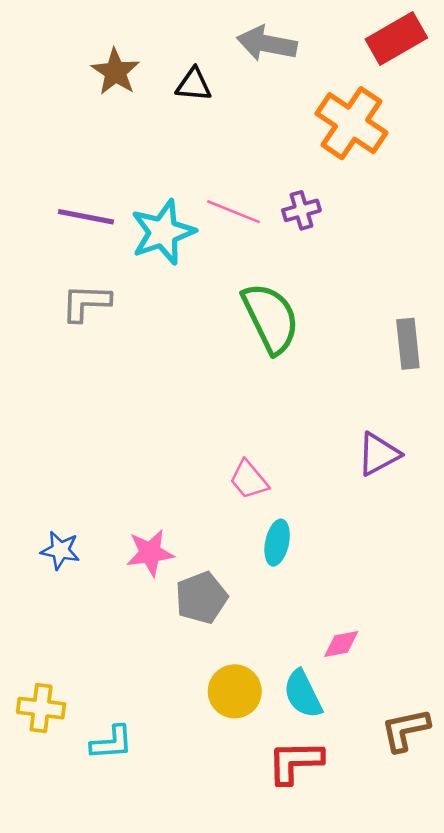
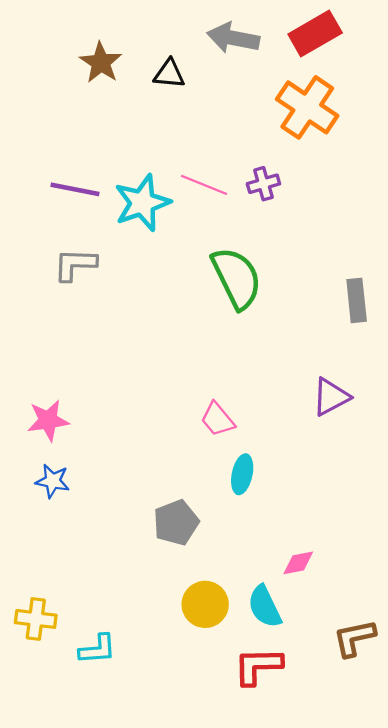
red rectangle: (396, 38) -> (315, 33), moved
pink star: (150, 553) -> (48, 420), moved

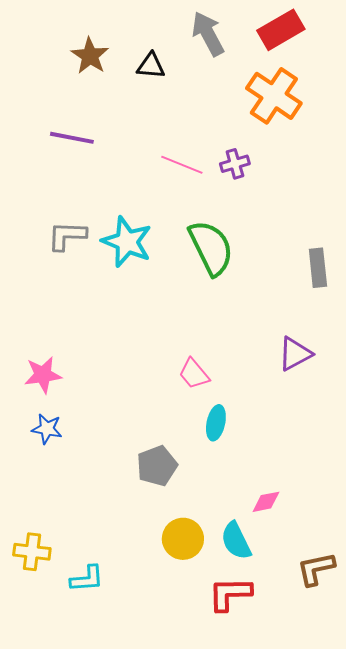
gray arrow: (233, 38) -> (208, 34), turned 51
purple line: (75, 189) -> (72, 138), moved
cyan star: (142, 203) -> (127, 242), moved, turned -30

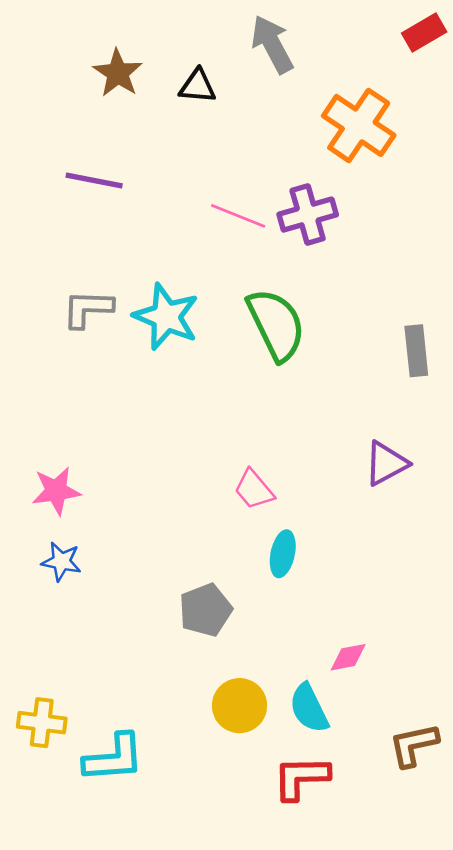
red rectangle: (281, 30) -> (424, 32), moved, size x0.7
purple cross: (235, 164) -> (308, 215), size x1.5
cyan L-shape: (87, 579) -> (114, 758), size x1.4

